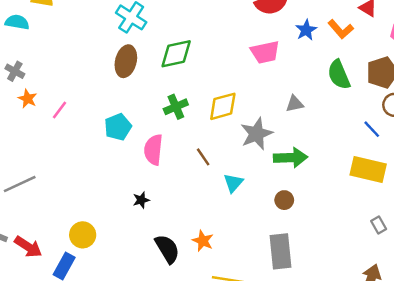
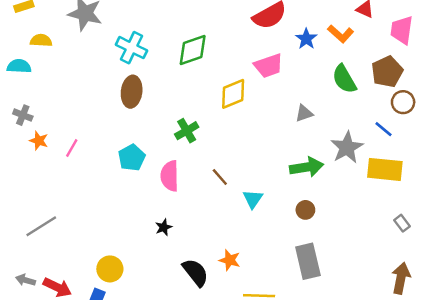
green diamond: (176, 54) -> (193, 50), moved
yellow diamond: (223, 106) -> (233, 94), moved
gray star: (256, 134) -> (347, 147), moved

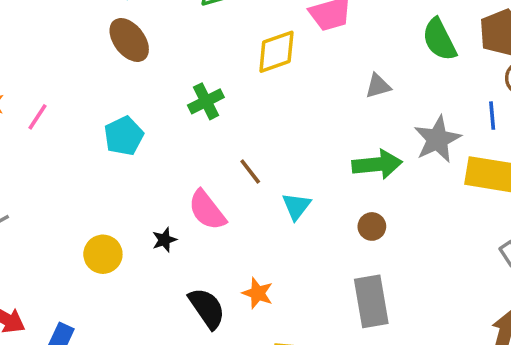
brown ellipse: (132, 92) -> (129, 40), turned -48
blue line: (384, 129) -> (492, 116), turned 42
pink semicircle: (170, 176) -> (207, 210), moved, turned -40
yellow circle: (110, 269) -> (103, 254), moved

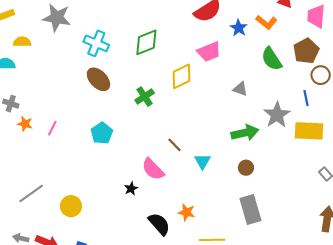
gray triangle: (378, 86) -> (240, 89), turned 42
green cross: (206, 101) -> (145, 97), moved
yellow circle: (103, 254) -> (71, 206), moved

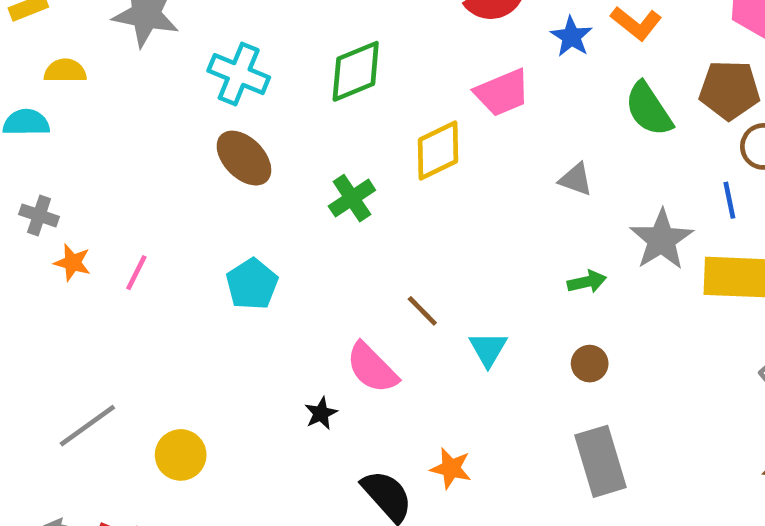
brown pentagon: (306, 51) -> (729, 90), turned 30
green arrow: (245, 133) -> (587, 282), size x0.6

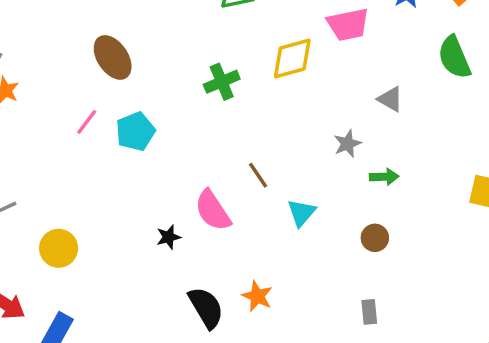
brown ellipse: (244, 158) -> (113, 57), moved
gray star: (662, 240) -> (347, 144), moved, size x0.6
pink line: (136, 273) -> (87, 122), moved
gray rectangle: (600, 461) -> (369, 312), size x0.5

